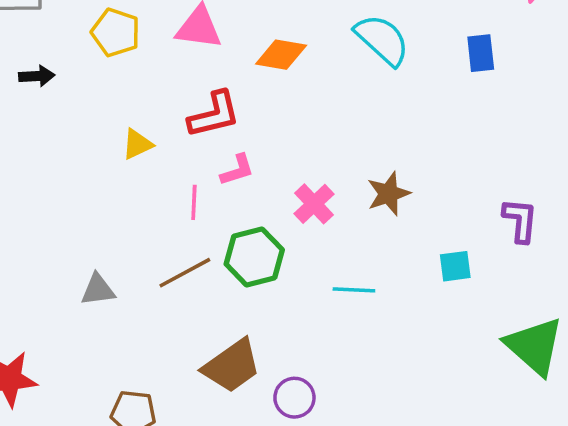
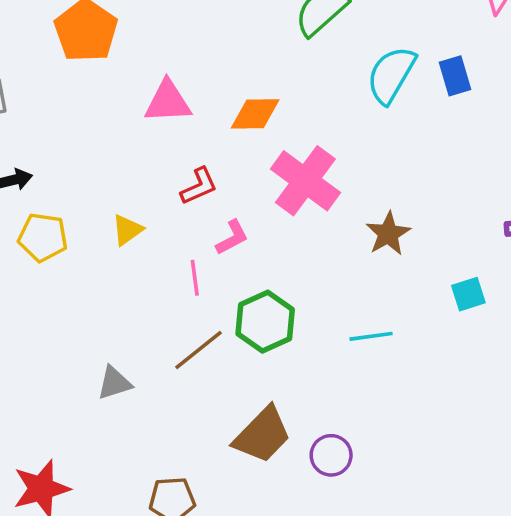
yellow pentagon: (116, 32) -> (43, 237), moved
cyan semicircle: (382, 40) -> (391, 75), moved, turned -92
red L-shape: (214, 115) -> (199, 186), size x0.7
pink cross: (314, 204) -> (305, 181), moved, size x1.6

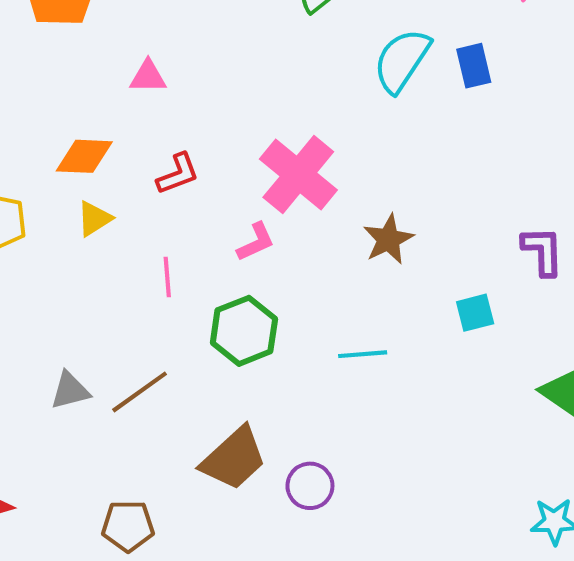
pink triangle: (168, 102) -> (148, 77), size x0.7
orange diamond: (255, 114) -> (84, 156), moved
pink L-shape: (232, 237) -> (256, 242), moved
brown line: (198, 350) -> (140, 392), moved

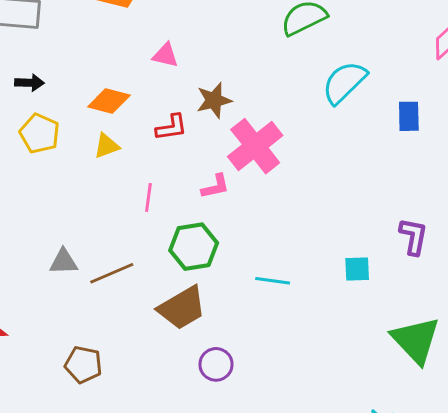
blue rectangle: (474, 66) -> (409, 116), moved
brown star: (388, 239) -> (214, 100), moved
brown trapezoid: (234, 458) -> (182, 308), moved

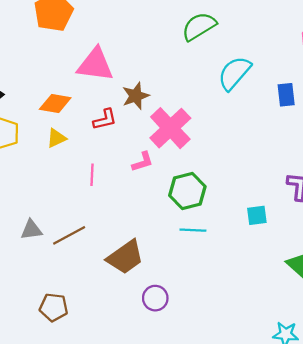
pink triangle: (165, 55) -> (95, 65), size x1.8
green hexagon: (194, 247) -> (187, 191), moved

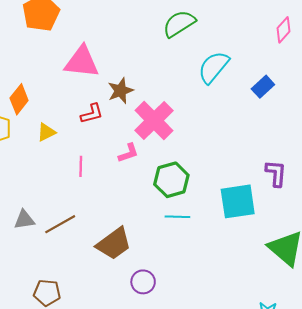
blue rectangle: (286, 95) -> (263, 87), turned 55
orange diamond: (55, 104) -> (19, 99), moved, turned -60
cyan square: (257, 215) -> (238, 201), size x1.8

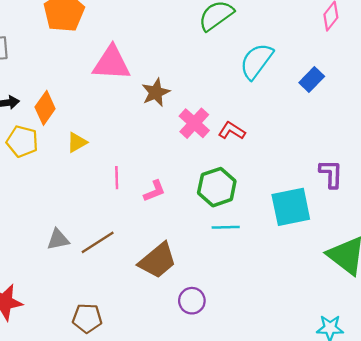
red L-shape: (92, 114) -> (232, 131), moved, turned -130
pink cross: (154, 121) -> (194, 123), size x0.7
pink L-shape: (128, 153) -> (154, 191), moved

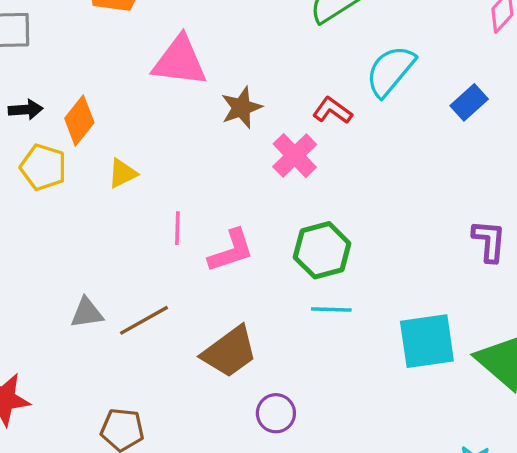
red L-shape: (232, 131) -> (332, 111), moved
pink L-shape: (154, 191) -> (231, 251), size x1.4
cyan square: (291, 207) -> (427, 341), moved

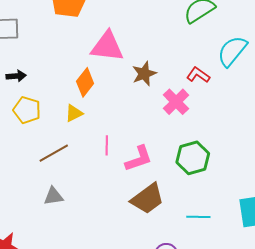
orange diamond: (79, 120) -> (85, 82), moved
cyan line: (331, 309) -> (198, 217), moved
brown line: (144, 320) -> (54, 153), moved
brown trapezoid: (230, 352) -> (147, 199), moved

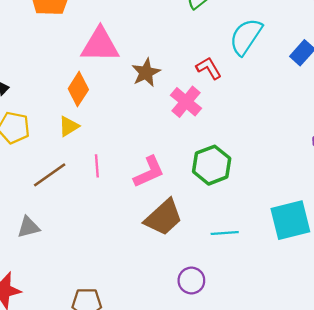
red L-shape: (198, 75) -> (209, 68), turned 30
pink line: (107, 145) -> (97, 166), moved
gray triangle: (54, 196) -> (28, 227), moved

